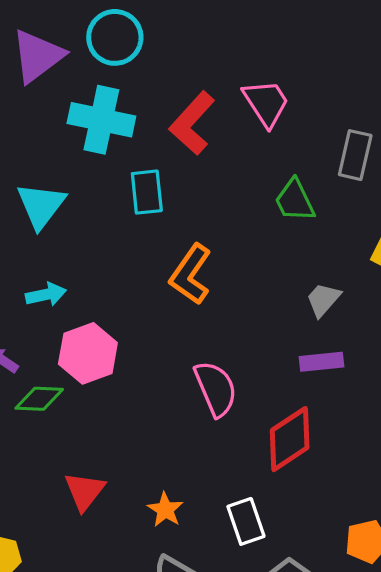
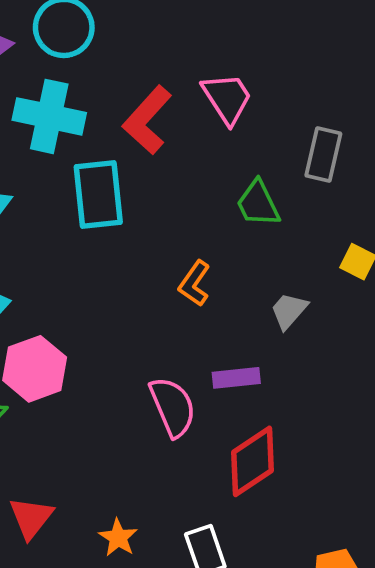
cyan rectangle: (147, 192) -> (98, 194), size x1.4
orange L-shape: (190, 274) -> (194, 283), moved, size x0.7
purple rectangle: (322, 362) -> (236, 378), moved

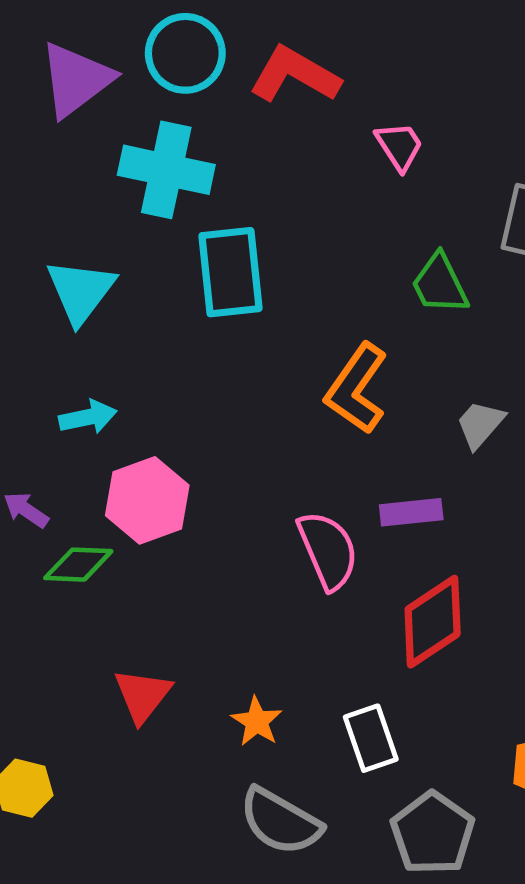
pink trapezoid: (227, 98) -> (399, 146), size x0.7
red L-shape: (147, 120) -> (295, 75), moved, turned 78
orange L-shape: (194, 283) -> (356, 389), size x1.5

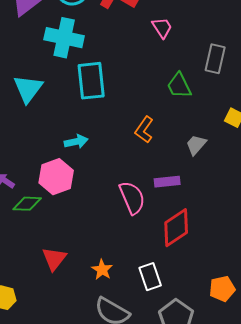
orange L-shape: (356, 389) -> (144, 130), size x0.7
cyan arrow: (88, 417) -> (76, 142), moved

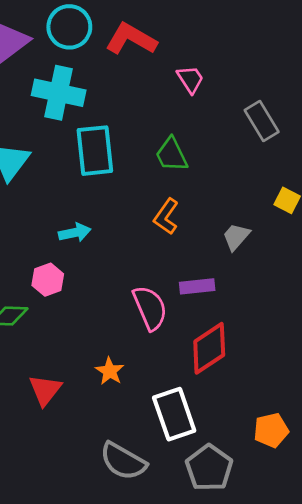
gray rectangle: (215, 59) -> (262, 121), turned -44
green trapezoid: (179, 86) -> (172, 155), moved
pink hexagon: (56, 177) -> (48, 280), size x0.7
orange star: (102, 270) -> (110, 371), moved
white rectangle: (150, 277) -> (174, 414), size x1.4

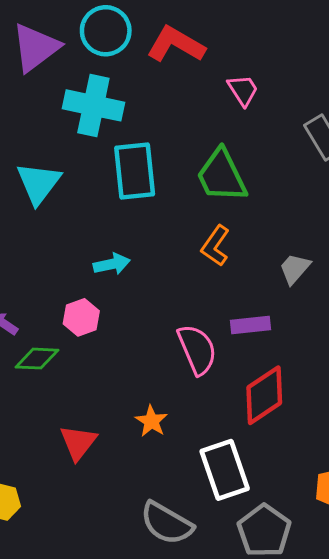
green trapezoid: (172, 155) -> (222, 176), size x1.4

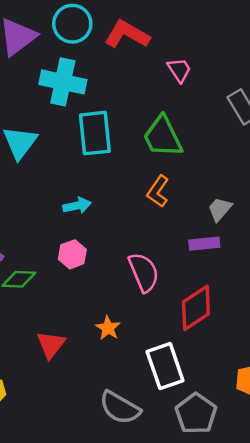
pink hexagon: (81, 317) -> (72, 254), moved
purple rectangle: (251, 325) -> (204, 244), moved

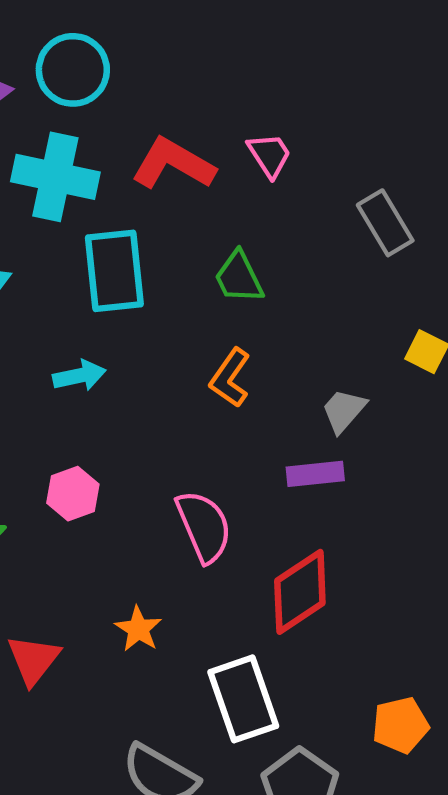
red L-shape: (127, 34) -> (173, 164), moved
green trapezoid: (163, 137) -> (239, 277), size x0.7
cyan arrow: (77, 206) -> (79, 376), moved

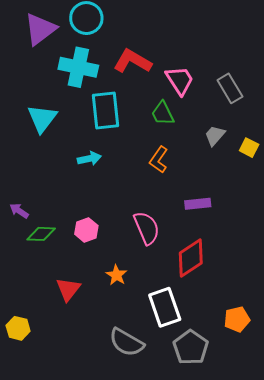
pink trapezoid: (269, 155) -> (180, 80), moved, size x1.4
gray trapezoid: (344, 411) -> (215, 136), moved
pink hexagon: (73, 494) -> (86, 230), moved

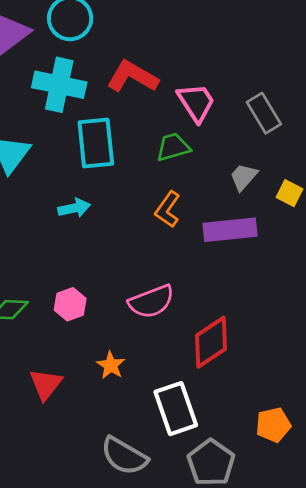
green trapezoid: (163, 113) -> (173, 147), turned 100
purple rectangle: (198, 204) -> (230, 230), moved, size x1.5
pink semicircle: (147, 228) -> (151, 302), turned 92

